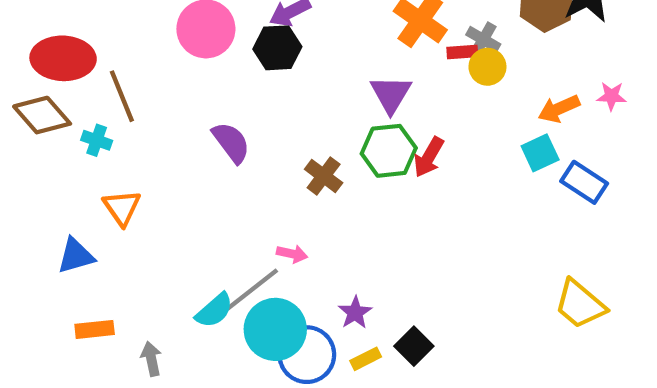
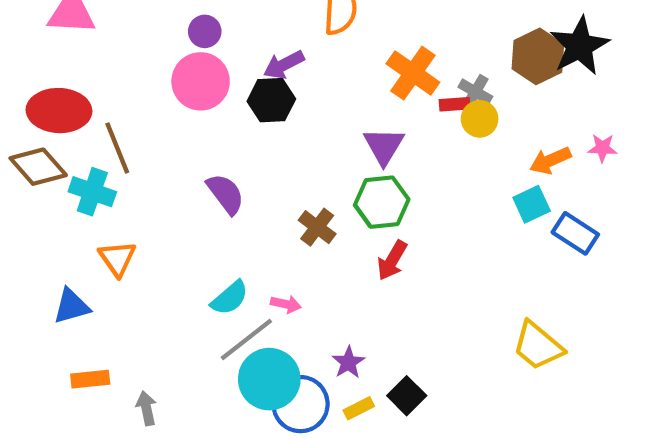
cyan cross: (97, 140) -> (92, 192), size x1.5
red arrow: (429, 157) -> (392, 260), moved
yellow trapezoid: (580, 304) -> (538, 346), moved
cyan semicircle: (214, 310) -> (230, 298), moved

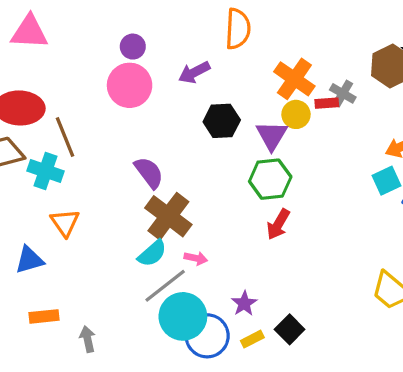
black hexagon: (271, 100) -> (222, 121), moved
yellow circle: (480, 119) -> (296, 114), moved
brown cross: (317, 227) -> (168, 216), moved, size x1.6

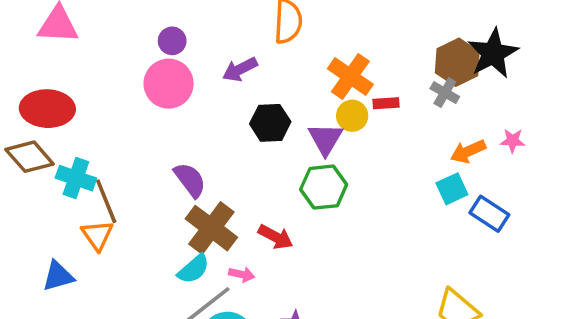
gray cross: (343, 93) -> (445, 93), moved
brown line: (65, 137) -> (106, 201), moved
red arrow: (278, 224) -> (276, 237), moved, turned -92

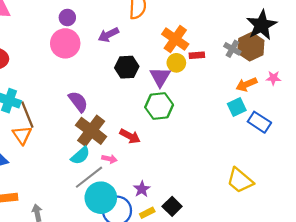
brown hexagon: (457, 62) -> (251, 47), moved

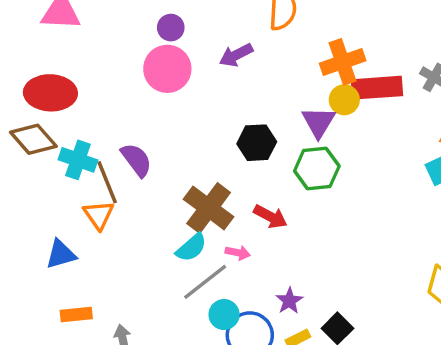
orange cross: (175, 39) -> (343, 62), turned 36
red rectangle: (197, 55) -> (377, 88), size x2.0
black hexagon: (127, 67) -> (257, 143), moved
purple semicircle: (78, 102) -> (136, 160), moved
cyan circle: (101, 198) -> (224, 315), size x0.6

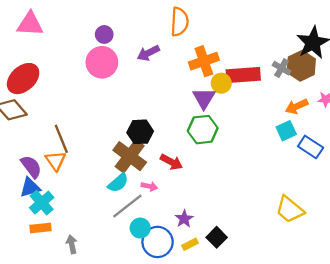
orange cross: (343, 62) -> (204, 61), moved
red ellipse: (50, 93) -> (23, 79), turned -44
black hexagon: (257, 143) -> (140, 132), moved
cyan cross: (78, 160) -> (42, 203), moved, turned 30
purple semicircle: (136, 160) -> (31, 167), moved

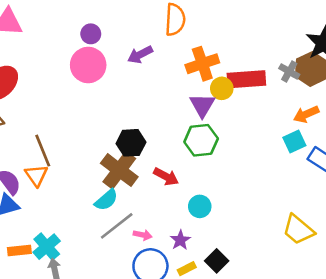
pink arrow: (149, 186) -> (143, 235), moved
cyan cross: (42, 203) -> (47, 247), moved
cyan circle: (140, 228) -> (200, 206), moved

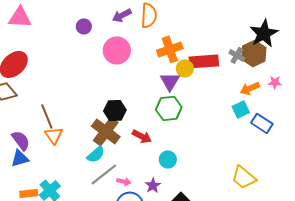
purple arrow: (140, 55) -> (122, 15), moved
pink circle: (88, 65) -> (117, 50), moved
orange triangle: (36, 175) -> (54, 135), moved

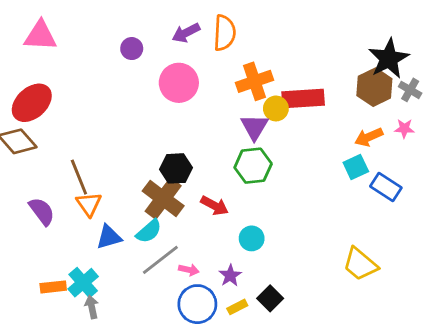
gray cross: (237, 55) -> (410, 90), moved
blue triangle: (20, 158) -> (109, 237), moved

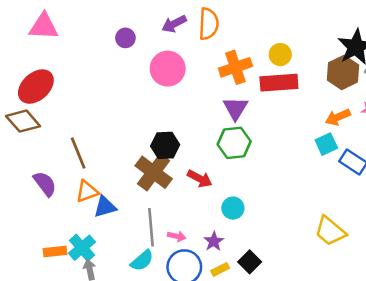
yellow circle: (276, 108) -> (280, 55), moved
orange triangle: (89, 204) -> (87, 191), moved, turned 45
cyan semicircle: (149, 231) -> (142, 261), moved
gray line: (160, 260) -> (151, 227), turned -57

